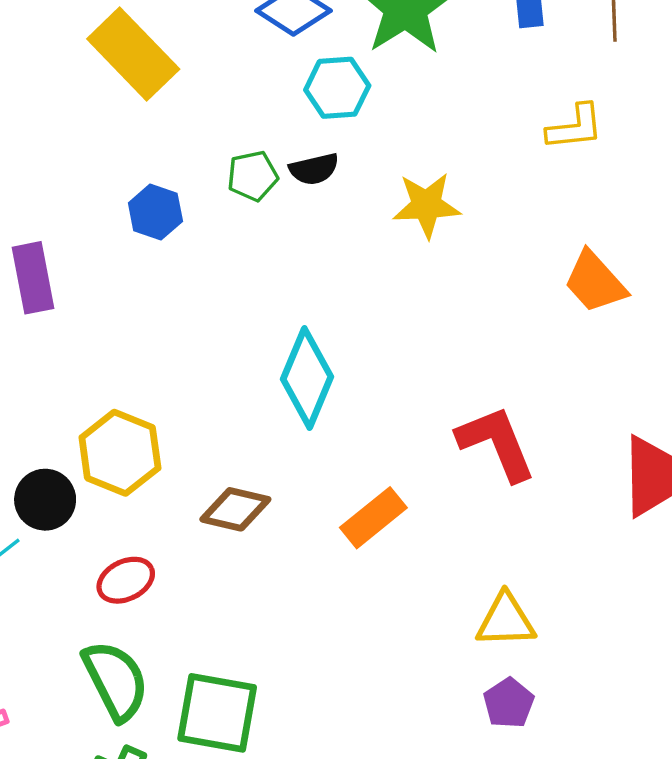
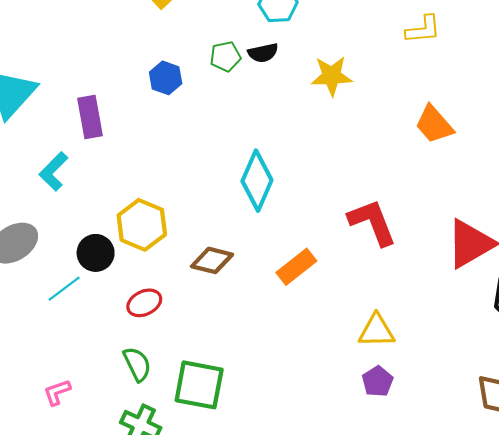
green semicircle: (116, 680) -> (137, 364), size x0.7

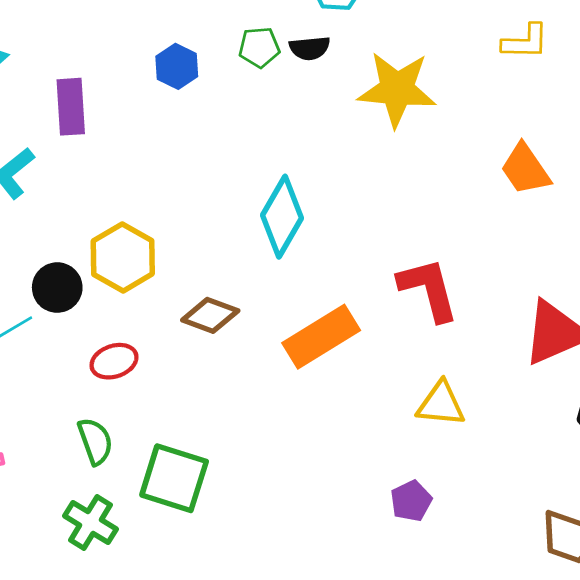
yellow star: (332, 76) -> (397, 89), size x1.4
orange rectangle: (296, 267) -> (321, 337), size x1.4
yellow triangle: (376, 331) -> (441, 404), moved

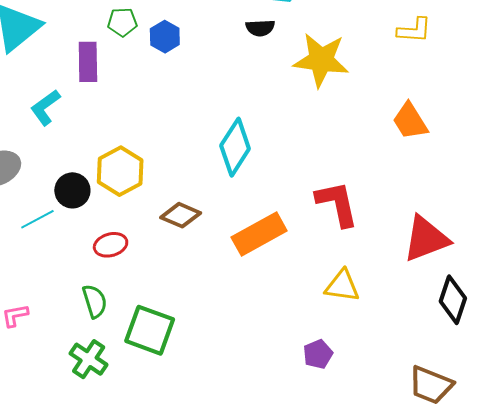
green pentagon: (259, 47) -> (122, 22), moved

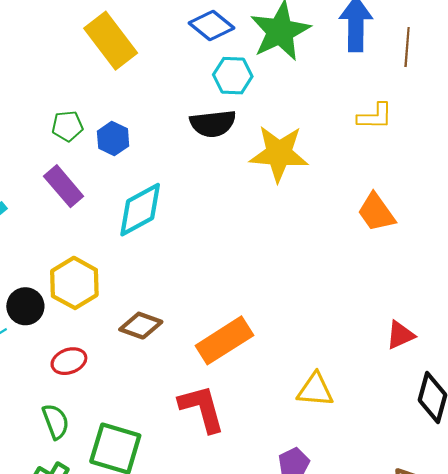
black semicircle: (260, 28) -> (213, 124), size x1.5
purple rectangle: (88, 62) -> (64, 186), moved, turned -36
cyan diamond: (235, 147) -> (140, 210), moved, turned 32
red L-shape: (337, 204) -> (202, 408), moved
red triangle: (426, 239) -> (400, 335), size x0.6

